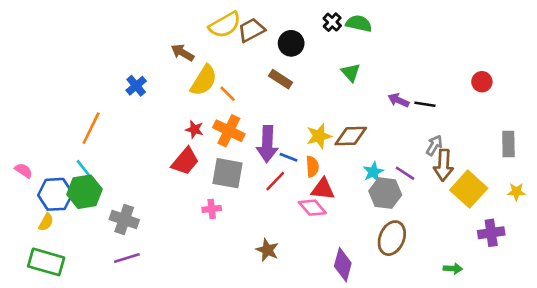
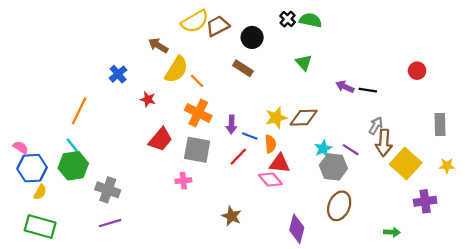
red star: (194, 129) -> (148, 99), moved
purple arrow: (267, 144) -> (231, 124), size x0.6
blue hexagon: (55, 194) -> (32, 168), moved

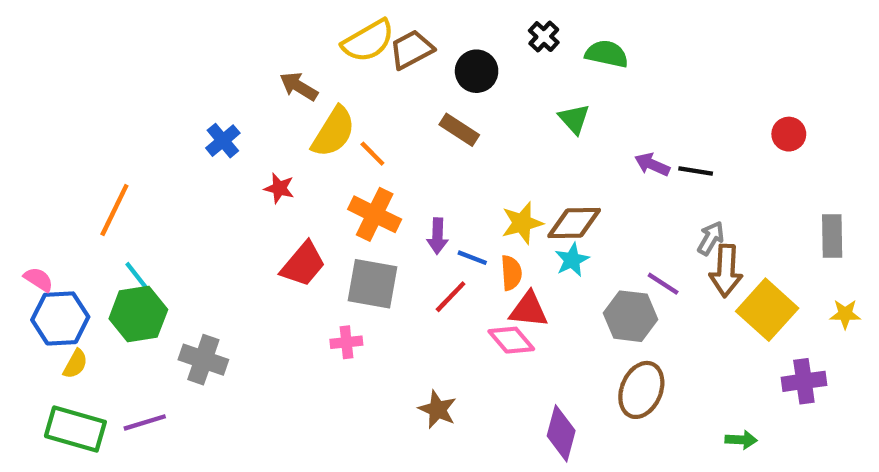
green semicircle: (311, 20) -> (607, 54), moved
orange line: (79, 111) -> (114, 210), moved
cyan star: (323, 149) -> (572, 260), moved
purple line: (110, 223) -> (145, 422), moved

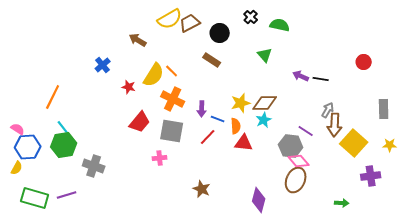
yellow semicircle: (333, 132) -> (154, 75), moved
pink diamond: (511, 340) -> (299, 161), moved
yellow semicircle: (75, 364) -> (17, 168), moved

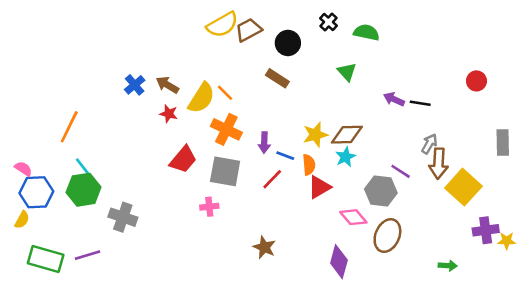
brown arrow: (138, 40) -> (167, 85), moved
red triangle: (244, 143) -> (319, 187), turned -36
yellow star: (390, 145) -> (507, 241), moved
pink diamond: (299, 161) -> (353, 217), moved

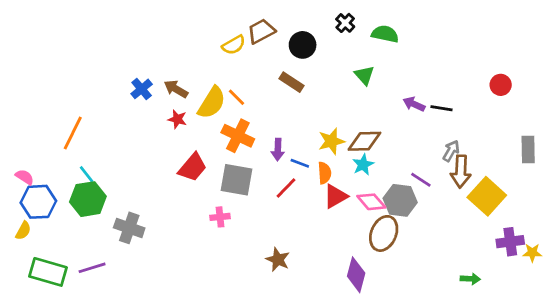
yellow semicircle: (222, 25) -> (234, 45), moved, size x0.7
pink diamond: (353, 217) -> (371, 202), moved
brown ellipse: (387, 235) -> (384, 233), moved

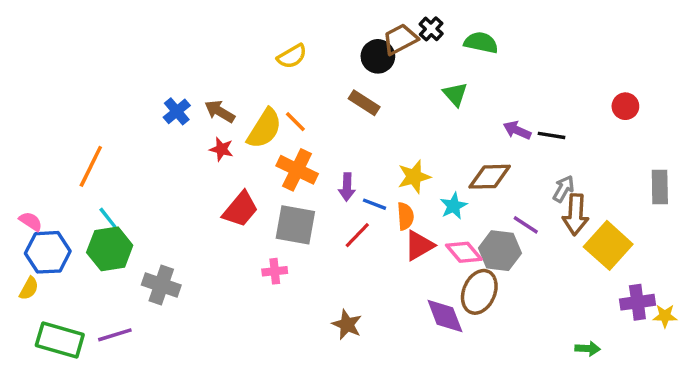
brown trapezoid: (261, 31) -> (400, 39), moved
brown diamond: (364, 141) -> (490, 177), moved
purple diamond: (356, 275) -> (445, 316), moved, turned -36

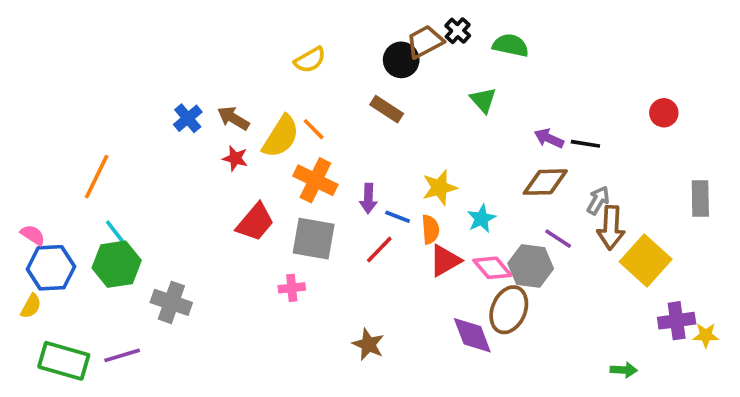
brown diamond: (490, 177) -> (545, 182), moved

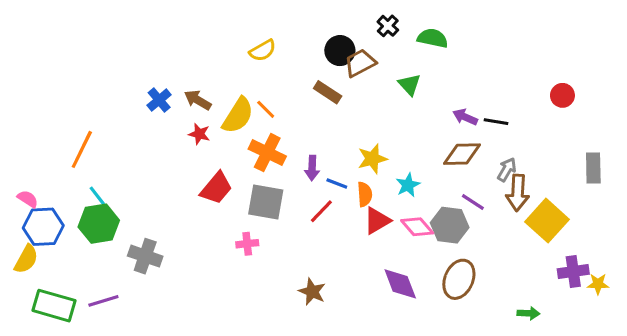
brown trapezoid: (425, 42) -> (360, 63), moved
yellow semicircle: (31, 306) -> (26, 259), size x1.4
brown ellipse: (509, 310) -> (459, 279), moved

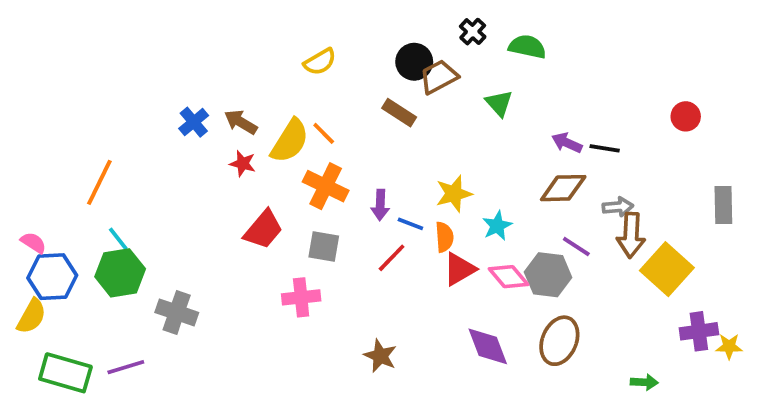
gray arrow: (507, 170) -> (618, 207), turned 55
gray square: (266, 202) -> (324, 246), size x0.7
pink cross: (247, 244) -> (301, 297), size x1.4

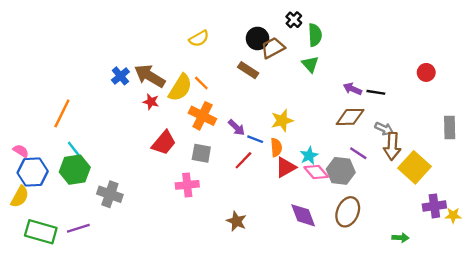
green semicircle: (527, 47) -> (315, 35), moved, turned 75
brown arrow: (241, 122) -> (150, 76), size x1.5
purple arrow: (380, 205) -> (236, 128), turned -48
gray arrow: (618, 207) -> (384, 129), turned 30
cyan star: (497, 226) -> (309, 156), moved

